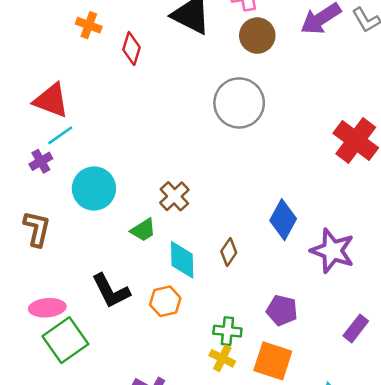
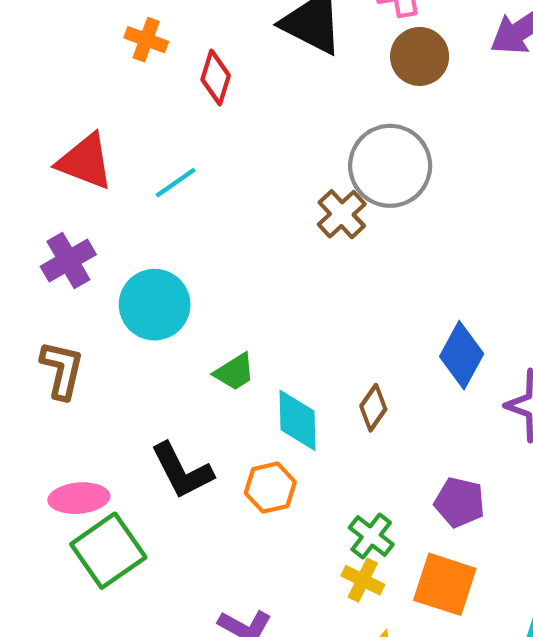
cyan line: (60, 135) -> (176, 183), moved
purple cross: (41, 161) -> (68, 260), size x1.4
brown cross: (174, 196) -> (342, 214), moved
green cross: (227, 331) -> (371, 536), turned 32

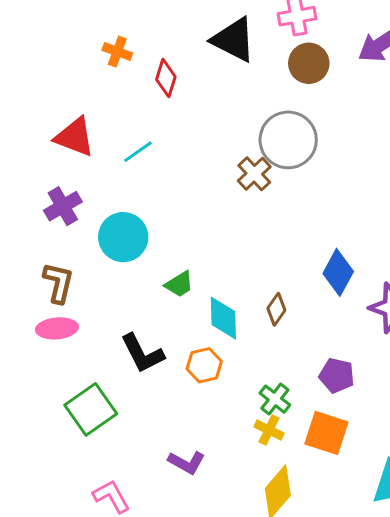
pink ellipse: (79, 498) -> (57, 328), moved

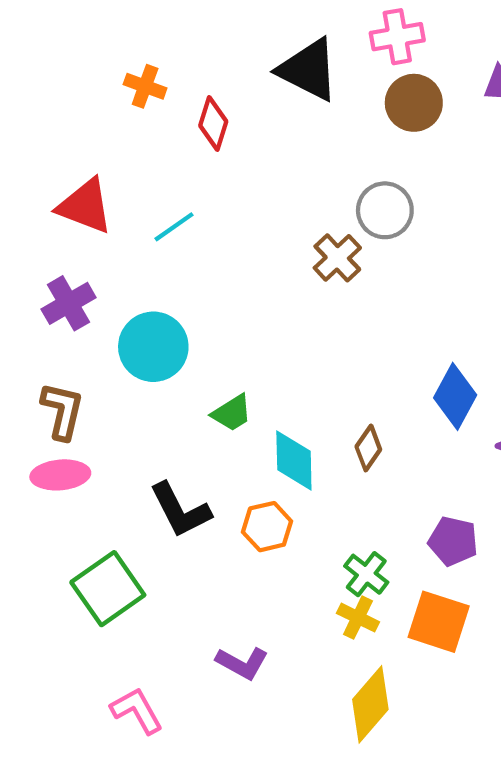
gray circle: (288, 140) -> (385, 210), size x0.7

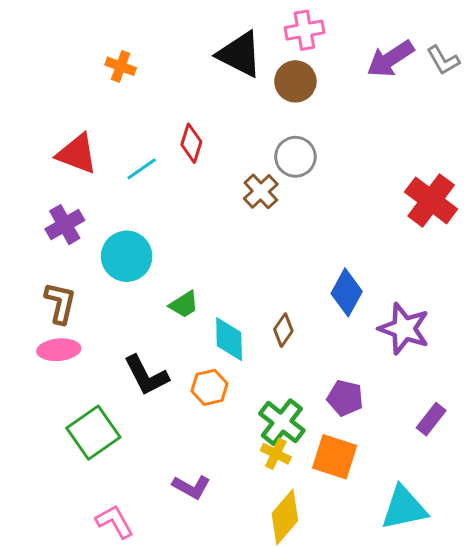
brown circle: (414, 103) -> (295, 81), moved
red diamond: (213, 123) -> (191, 143), moved
green cross: (366, 574) -> (282, 422), size x1.4

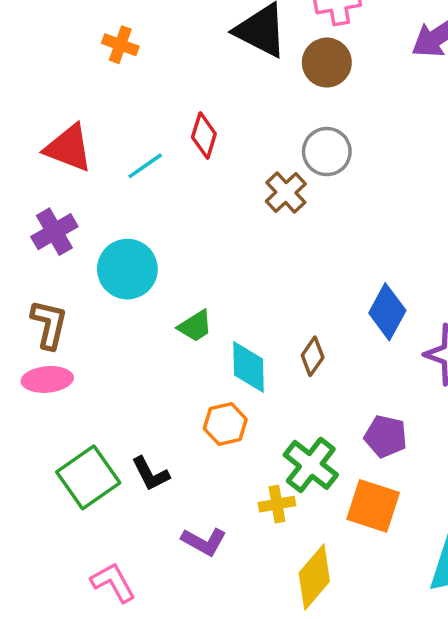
black L-shape: (146, 375) -> (151, 474), moved, size x0.7
yellow cross: (276, 454) -> (277, 504), moved, turned -36

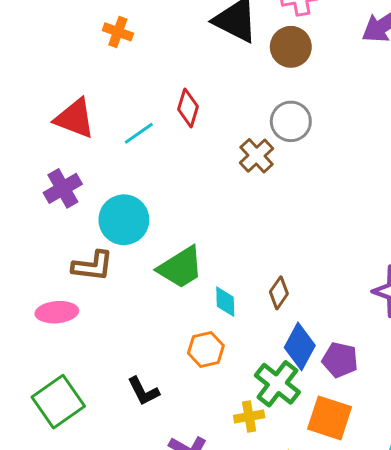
blue diamond: (387, 312) -> (300, 346), moved
brown L-shape: (49, 324) -> (93, 266), moved, turned 84
green trapezoid: (195, 326) -> (181, 267), size x1.6
cyan diamond: (248, 367) -> (225, 302), size x0.7
green square: (88, 477) -> (58, 402), moved

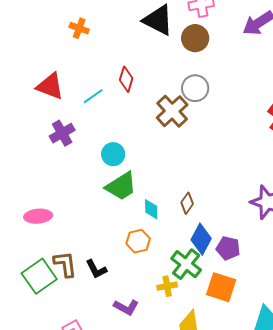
brown cross: (257, 156) -> (172, 111), size x1.4
purple cross: (63, 188) -> (62, 133), moved
cyan circle: (124, 220) -> (113, 154), moved, size x0.7
brown L-shape: (93, 266) -> (65, 264), moved, turned -104

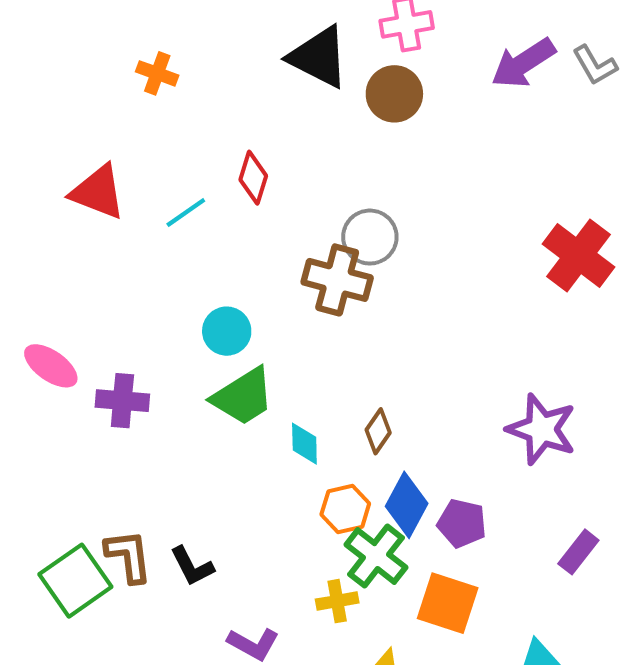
gray circle: (195, 88) -> (370, 237), moved
brown cross: (172, 111) -> (337, 280), moved, turned -32
purple cross: (62, 133) -> (122, 401), moved, turned 35
pink ellipse: (38, 216) -> (51, 366), moved, turned 40
orange hexagon: (138, 241) -> (345, 509), moved

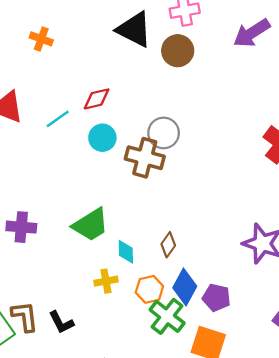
red diamond: (253, 178) -> (97, 99), turned 60
cyan circle: (227, 331) -> (102, 138), moved
yellow cross: (337, 601) -> (106, 281), moved

